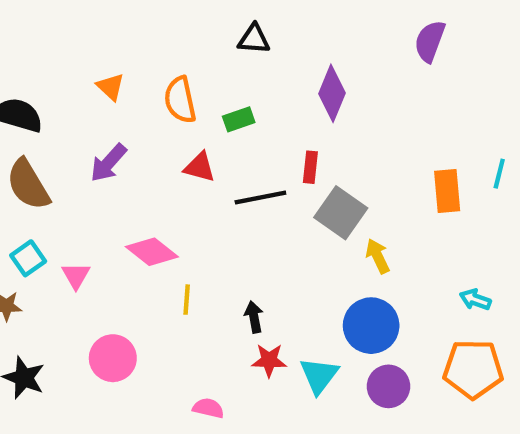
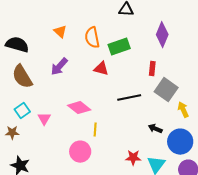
green rectangle: (239, 119) -> (119, 47), size x1.5
black line: (260, 198) -> (129, 98), moved
black arrow: (254, 317) -> (155, 129), moved, turned -56
pink circle: (113, 358) -> (80, 152), moved

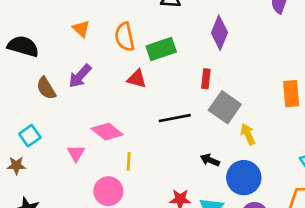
brown semicircle: (22, 77) -> (46, 88), moved, size x0.7
pink triangle: (44, 119) -> (76, 153), moved

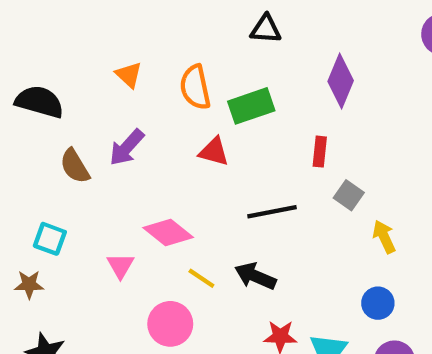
gray square: (225, 107) -> (349, 195), size x0.6
cyan square: (30, 136) -> (50, 239), turned -35
black arrow: (210, 160) -> (255, 276), moved, size x1.4
yellow line: (129, 161) -> (201, 278), turned -60
blue circle: (244, 178) -> (378, 303), size x0.6

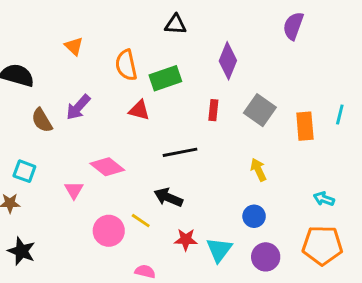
orange triangle: (129, 75) -> (74, 46), moved
gray square: (349, 195) -> (260, 110), moved, size x1.5
yellow line: (201, 278) -> (141, 221), moved

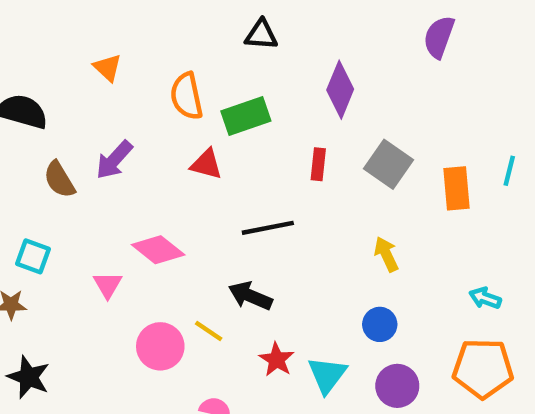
red star: (186, 239) -> (277, 360), turned 30

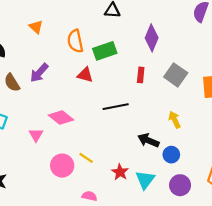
black arrow: (250, 296) -> (148, 140), moved

